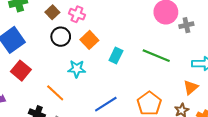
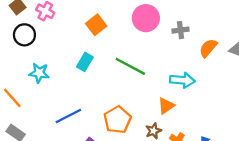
gray cross: (186, 25) -> (181, 30), moved
orange square: (89, 40) -> (96, 25), moved

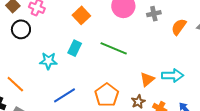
cyan star: (39, 73) -> (48, 61), moved
cyan arrow: (182, 80) -> (173, 76), moved

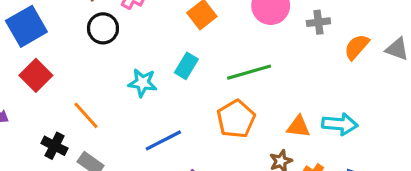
green line: (114, 48) -> (249, 72), turned -44
orange triangle: (147, 79) -> (298, 127), turned 42
orange pentagon: (107, 95) -> (236, 119), moved

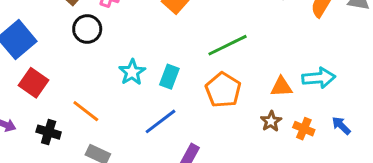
cyan rectangle: (186, 66) -> (169, 77), moved
cyan star: (142, 83) -> (132, 72), turned -30
black cross: (54, 146) -> (49, 132), moved

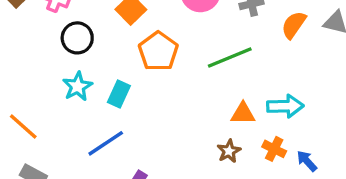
black circle: (87, 29) -> (77, 38), moved
green line: (228, 45) -> (230, 58), moved
orange pentagon: (223, 90) -> (158, 51), moved
orange cross: (304, 129) -> (274, 149), moved

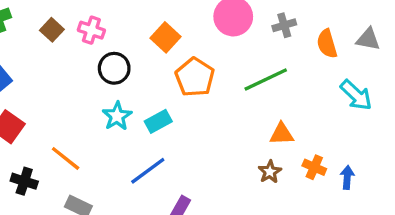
orange semicircle: (294, 25) -> (327, 44), turned -48
cyan rectangle: (119, 94) -> (158, 121), turned 40
cyan arrow: (285, 106) -> (356, 95), moved, turned 48
blue arrow: (307, 161) -> (347, 177), turned 50

